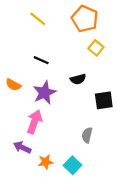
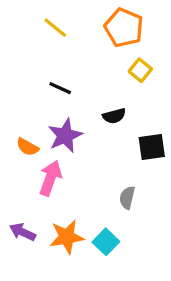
orange semicircle: (13, 85) -> (27, 147), moved
purple arrow: (22, 147) -> (23, 232), moved
orange star: (46, 162) -> (67, 237), size x1.5

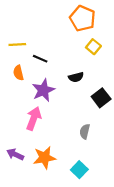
yellow line: (55, 28) -> (17, 45), moved, turned -42
orange semicircle: (27, 147) -> (18, 73), moved, turned 48
black square: (152, 147) -> (101, 98), turned -30
cyan square: (106, 242) -> (79, 170), moved

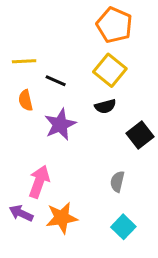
yellow square: (93, 47) -> (110, 70), moved, size x1.5
pink arrow: (34, 118) -> (39, 182), moved
cyan square: (79, 170) -> (123, 227), moved

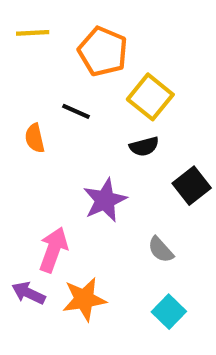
orange pentagon: (114, 25) -> (103, 51), moved
yellow line: (24, 61) -> (33, 33), moved
purple star: (60, 124) -> (105, 200), moved
gray semicircle: (117, 182) -> (161, 250), turned -55

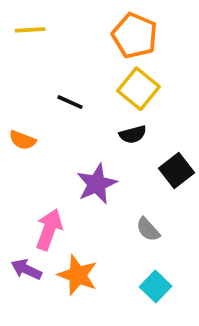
orange pentagon: (103, 51) -> (135, 36), moved
orange semicircle: (35, 138) -> (23, 140), moved, turned -56
orange star: (84, 299) -> (78, 275), turned 30

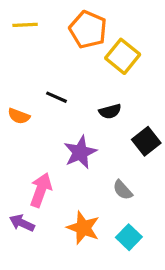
orange pentagon: (135, 36) -> (88, 30), moved
yellow square: (138, 89) -> (123, 56), moved
black line: (70, 102) -> (57, 97), moved
orange star: (78, 275) -> (83, 228), moved

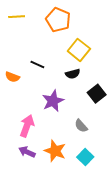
yellow square: (123, 56) -> (79, 50), moved
purple arrow: (22, 223) -> (27, 152), moved

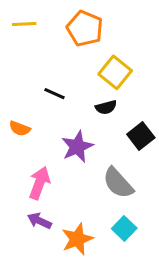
orange semicircle: (12, 77) -> (20, 128), moved
gray semicircle: (81, 126) -> (118, 183), size x1.6
orange star: (55, 151) -> (77, 239), moved, turned 30

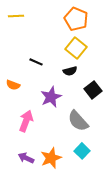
orange pentagon: (85, 28) -> (76, 19), moved
purple arrow: (39, 221) -> (26, 158), moved

